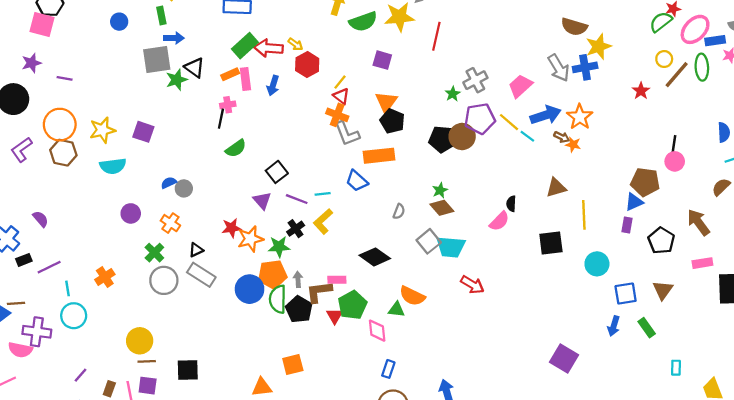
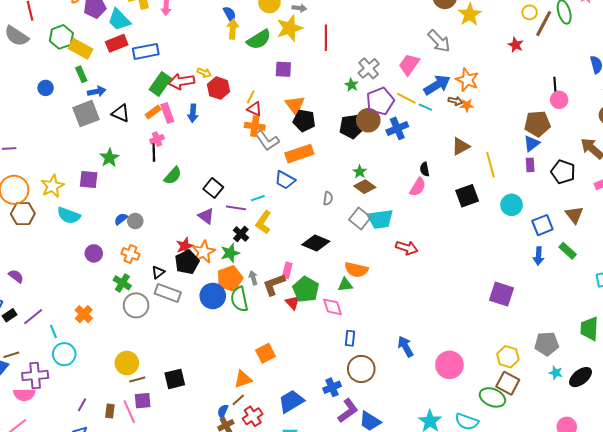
blue cross: (585, 67) -> (397, 128), moved
green star: (177, 80) -> (109, 158), moved
cyan semicircle: (113, 166) -> (69, 215), turned 40
pink rectangle: (337, 280) -> (287, 270), turned -63
black pentagon: (299, 309) -> (187, 262), moved, turned 30

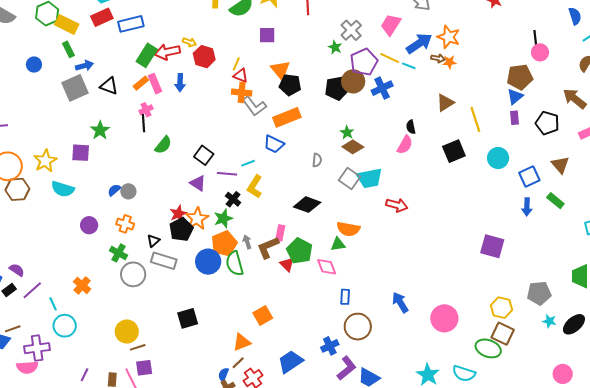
purple semicircle: (16, 276) -> (17, 270), moved
black square: (175, 379) -> (188, 318), moved

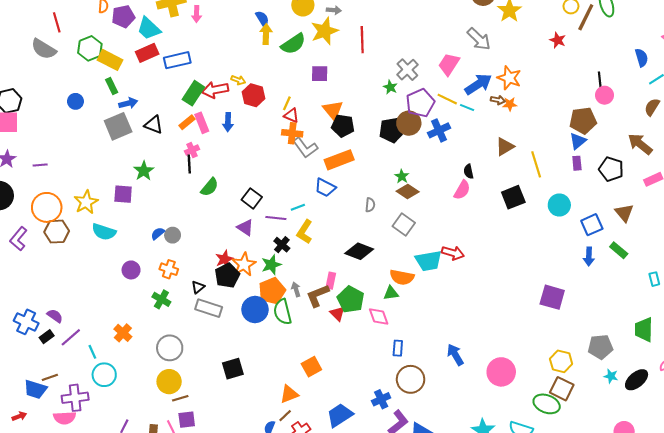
cyan trapezoid: (370, 178) -> (429, 261), moved
gray circle: (133, 274) -> (170, 348), moved

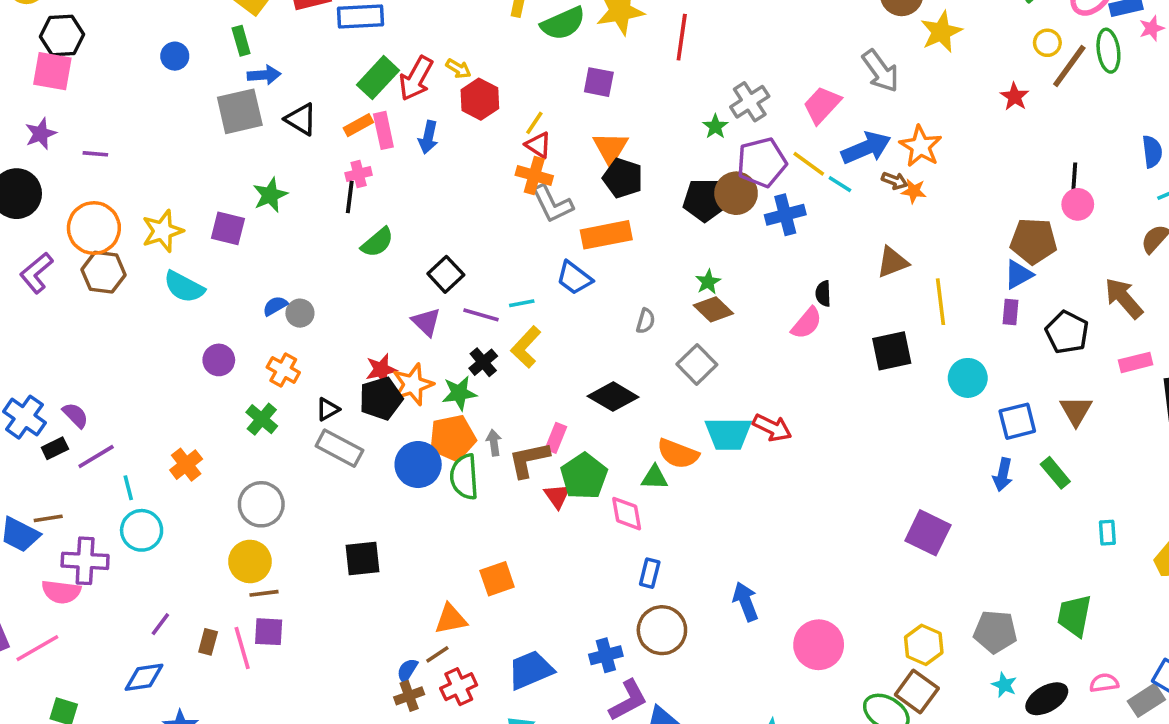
red arrow: (215, 90) -> (416, 78), turned -60

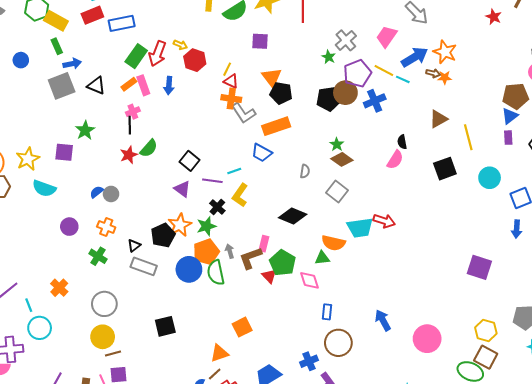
red star: (381, 370) -> (129, 155), moved

